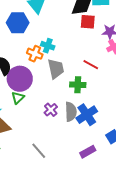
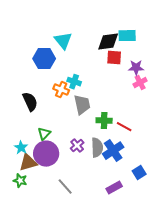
red line: (91, 65) -> (124, 127), moved
purple circle: (20, 79) -> (46, 154), moved

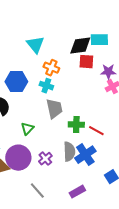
blue hexagon: (44, 59) -> (16, 82), moved
orange cross: (61, 90) -> (51, 68), moved
green triangle: (44, 134) -> (27, 129), moved
purple cross: (77, 146) -> (45, 159), moved
purple rectangle: (114, 188) -> (77, 192), moved

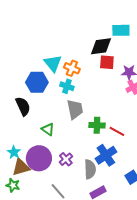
cyan rectangle: (99, 40) -> (121, 30), moved
cyan triangle: (35, 45) -> (53, 63), moved
green triangle: (27, 129) -> (48, 129), turned -40
gray semicircle: (69, 152) -> (90, 169), moved

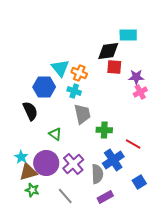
red line: (117, 131) -> (133, 144), moved
purple cross: (66, 159) -> (73, 164), size x1.5
green star: (13, 185) -> (32, 190), moved

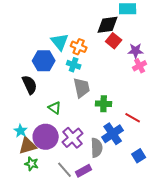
red square: (114, 67) -> (114, 41), turned 35
purple rectangle: (105, 197) -> (84, 171), moved

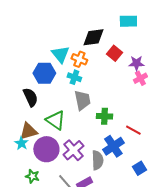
black diamond: (108, 25) -> (93, 37), moved
green triangle: (55, 108) -> (55, 120), size x1.5
brown triangle: (28, 146) -> (28, 131), moved

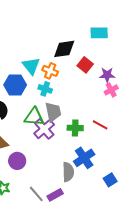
green triangle: (55, 120) -> (34, 117), moved, turned -30
red line: (133, 130) -> (100, 125), moved
purple circle: (46, 149) -> (17, 161), size x0.7
purple cross: (73, 150) -> (44, 129), moved

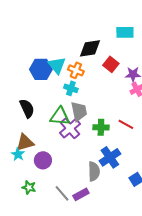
blue hexagon: (15, 85) -> (41, 69), moved

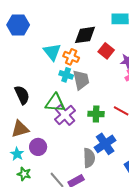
blue hexagon: (41, 69) -> (18, 25), moved
gray trapezoid: (79, 111) -> (81, 80), moved
cyan star: (18, 154) -> (17, 154), moved

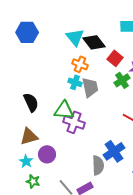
black diamond: (85, 35) -> (94, 42), turned 60
cyan triangle: (52, 52) -> (75, 37), moved
green cross: (96, 114) -> (122, 80), moved, turned -35
purple cross: (65, 115) -> (74, 122), turned -30

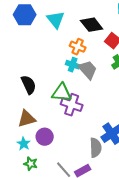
cyan triangle: (75, 37) -> (56, 20), moved
gray trapezoid: (90, 87) -> (88, 70), turned -30

